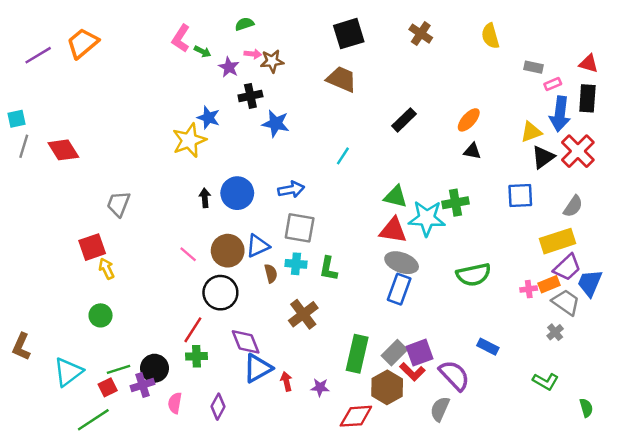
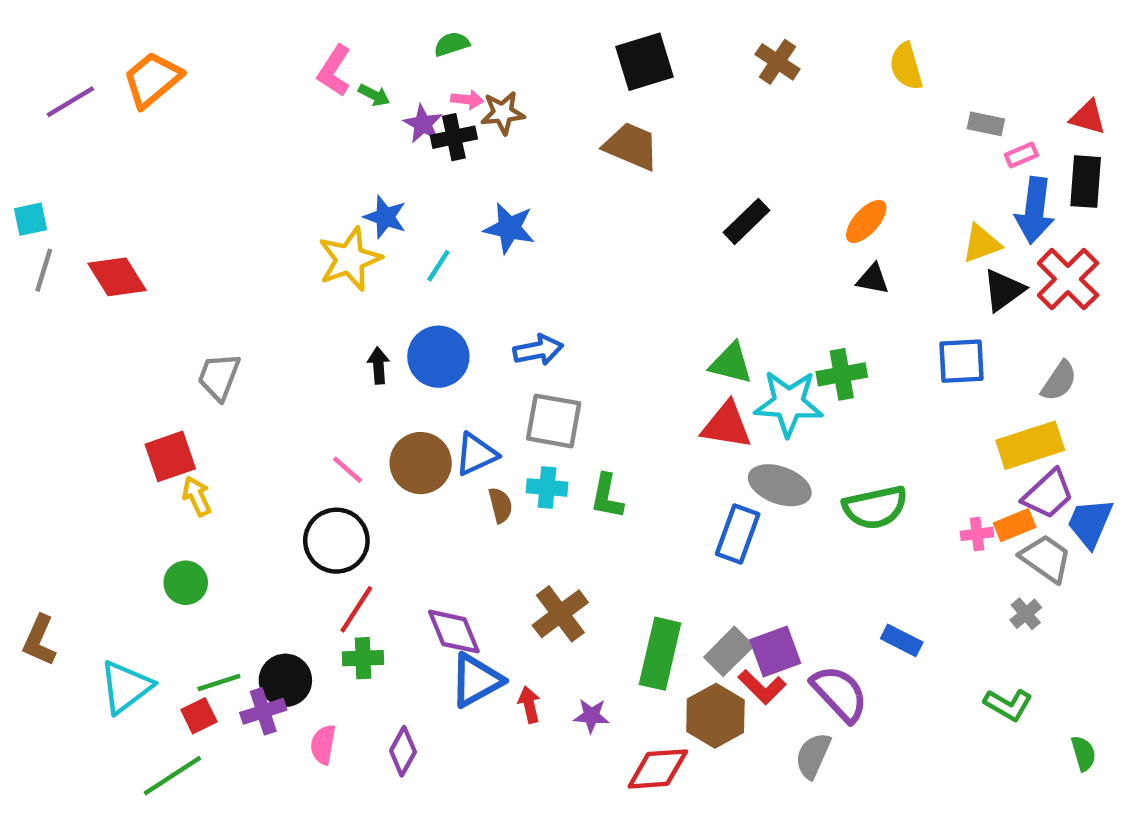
black cross: (250, 96) -> (454, 137), moved
cyan line: (343, 156) -> (438, 266), moved
gray ellipse: (402, 263) -> (780, 485), moved
black circle: (220, 293) -> (336, 541), moved
brown cross: (303, 314) -> (560, 614), moved

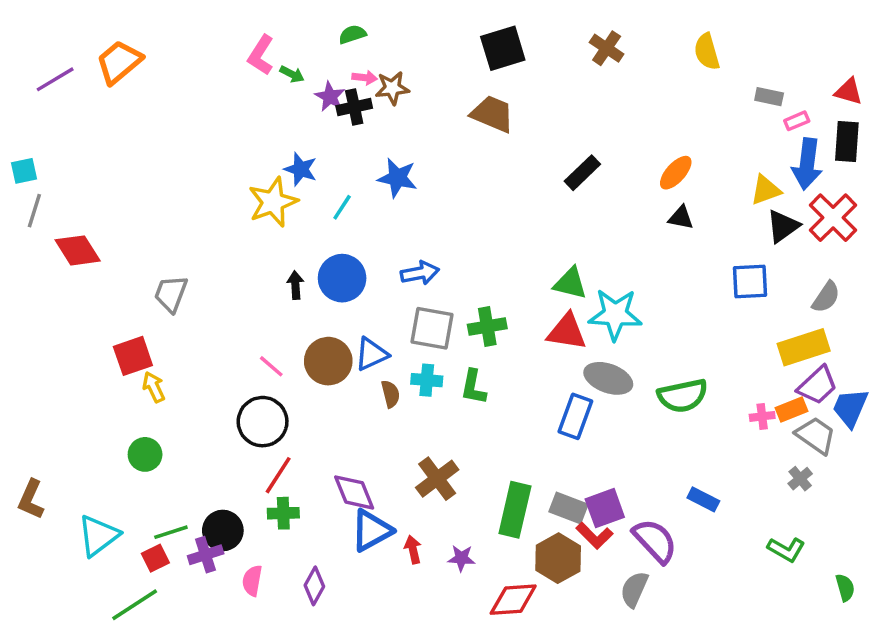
red diamond: (117, 277) -> (78, 250), moved
green cross: (842, 374) -> (487, 327), moved
gray rectangle: (729, 651) -> (569, 508), turned 66

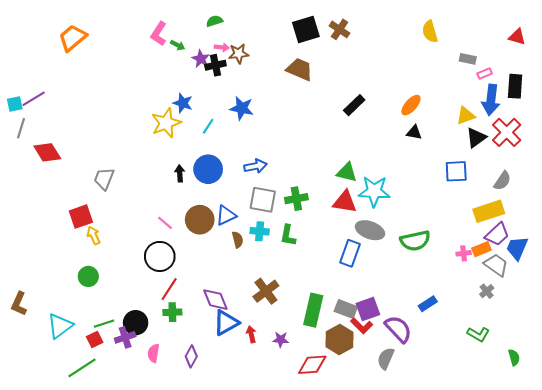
brown cross: (607, 48) -> (340, 29), moved
purple line: (55, 79) -> (34, 99), moved
red triangle: (849, 91) -> (517, 37), moved
blue rectangle: (703, 499) -> (428, 304), turned -60

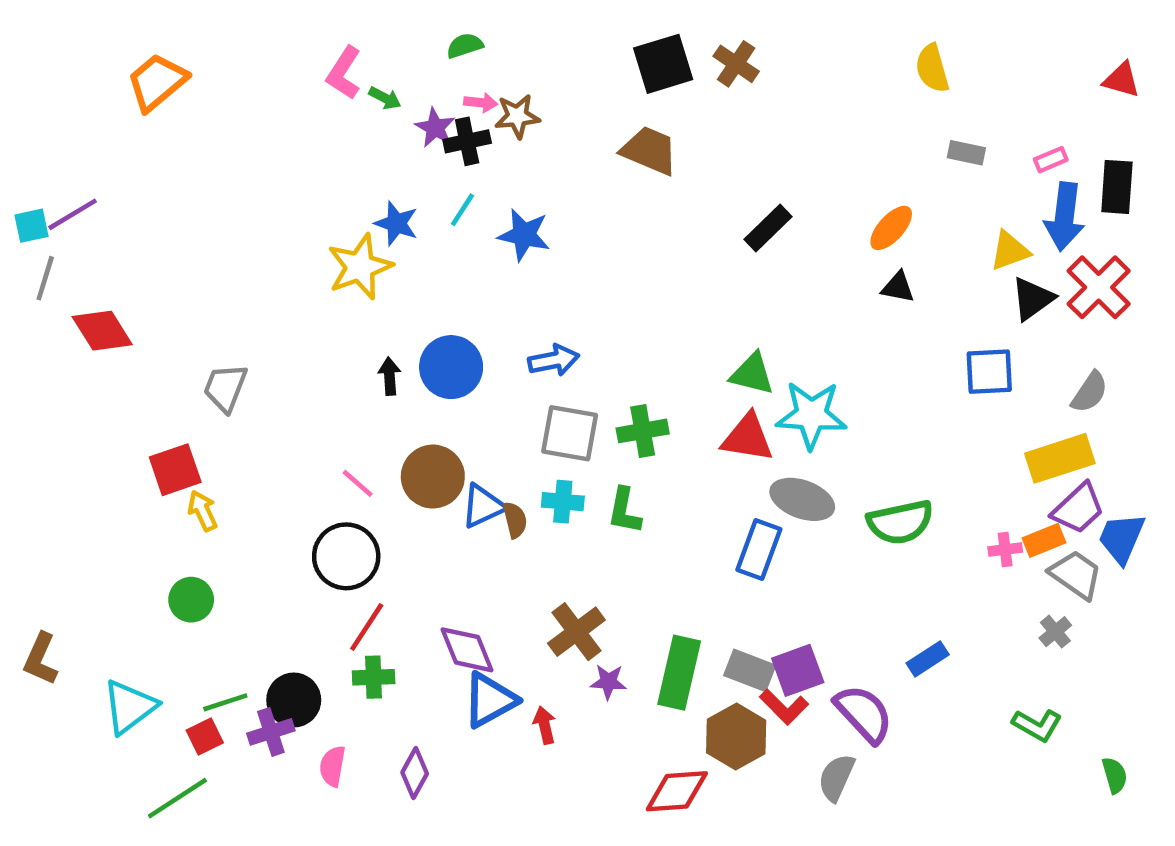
gray rectangle: (468, 59) -> (966, 153), moved
cyan line: (208, 126) -> (462, 210), moved
blue triangle: (226, 215) -> (483, 506), moved
purple star: (281, 340) -> (608, 682), moved

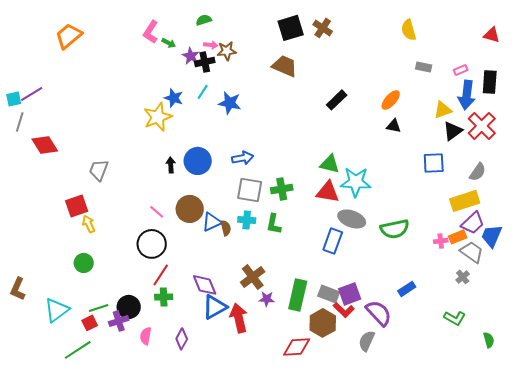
red arrow: (545, 725) -> (239, 318), size x1.8

